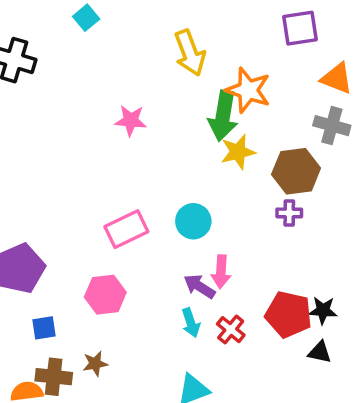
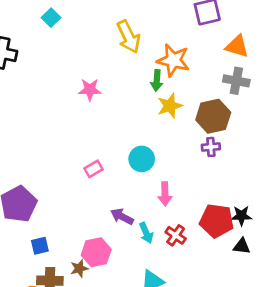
green arrow: (223, 116) -> (157, 80), size x0.6
pink rectangle: (126, 229) -> (94, 169), size x0.6
purple arrow: (199, 286) -> (122, 217), moved
pink hexagon: (105, 295) -> (96, 252), moved

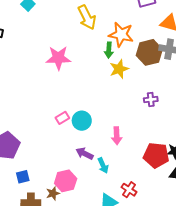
pink star: (90, 90) -> (58, 58), size x1.4
brown hexagon: (213, 116) -> (149, 52), moved
cyan circle: (142, 159) -> (82, 121), moved
red cross: (176, 235) -> (129, 190), moved

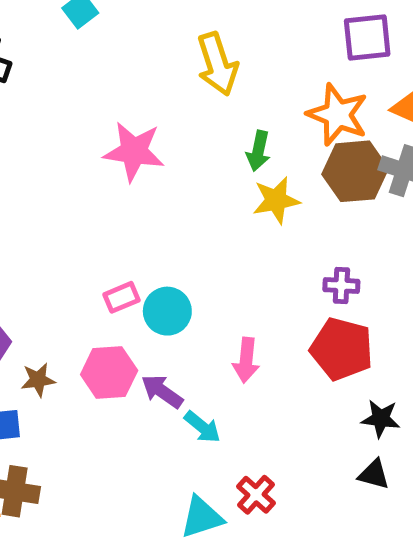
orange star: (121, 35) -> (338, 115), moved
red pentagon: (156, 155) -> (342, 349), moved
cyan arrow: (103, 165) -> (202, 427), turned -35
pink hexagon: (66, 181) -> (109, 373), moved
brown star: (53, 193) -> (38, 380), moved

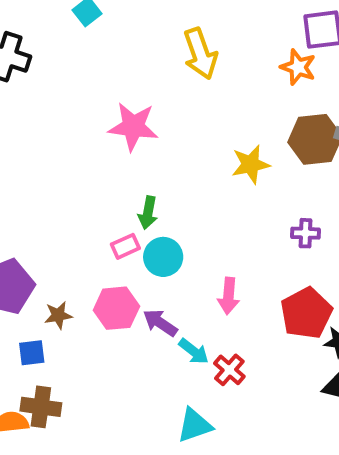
orange star: (338, 115) -> (298, 67), moved, size x0.7
green arrow: (258, 151) -> (148, 213), moved
red pentagon: (342, 349) -> (306, 313), moved, turned 30
red cross: (256, 495) -> (229, 370), moved

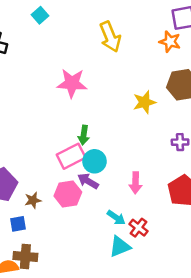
pink rectangle: (125, 246) -> (71, 156), size x1.6
purple arrow: (160, 323) -> (88, 181), moved
cyan triangle: (195, 425) -> (120, 247), moved

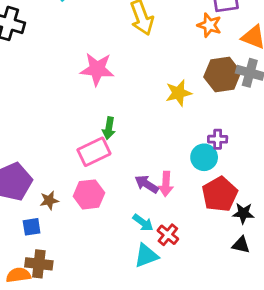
cyan circle: (94, 161) -> (204, 157), moved
purple arrow: (88, 181) -> (147, 184), moved

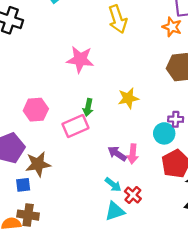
yellow star: (179, 93) -> (128, 98), moved
pink hexagon: (89, 194) -> (36, 110), moved
brown star: (49, 200) -> (38, 164), size x1.6

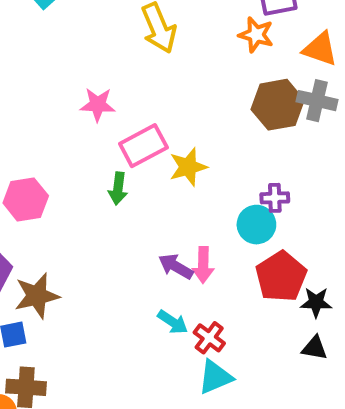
pink star: (80, 59) -> (98, 105), size x0.7
pink rectangle: (75, 126) -> (143, 146), moved
cyan triangle: (115, 211) -> (215, 377), moved

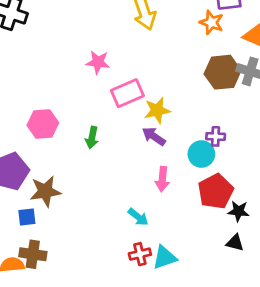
green arrow: (118, 189) -> (92, 138), moved
purple arrow: (176, 266) -> (154, 136), moved
red cross: (209, 338) -> (140, 254), moved, turned 35

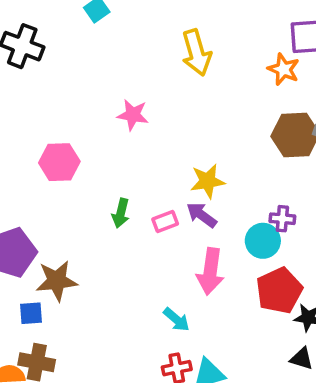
pink rectangle: (127, 93) -> (165, 222), moved, size x0.6
pink hexagon: (43, 124) -> (59, 162), moved
pink arrow: (162, 179) -> (210, 271), size x1.4

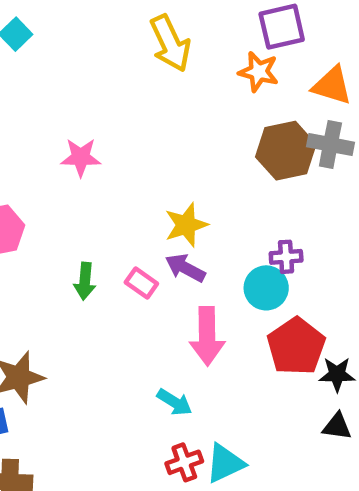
yellow arrow: (196, 53) -> (170, 43), moved
pink rectangle: (165, 222) -> (141, 283), turned 65

